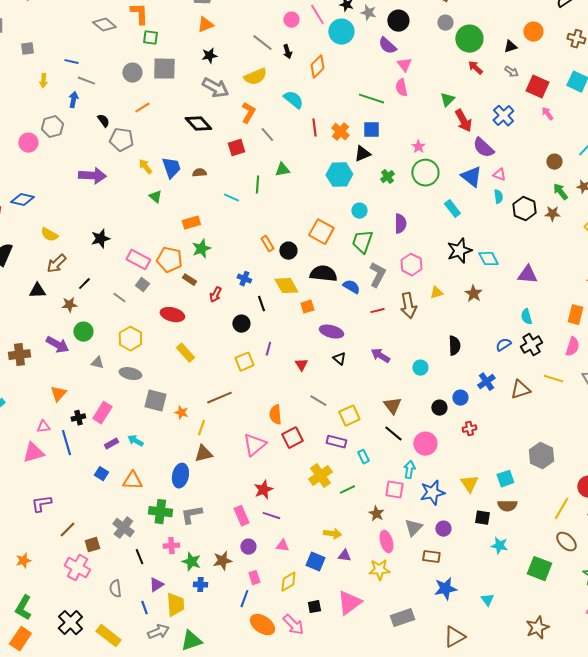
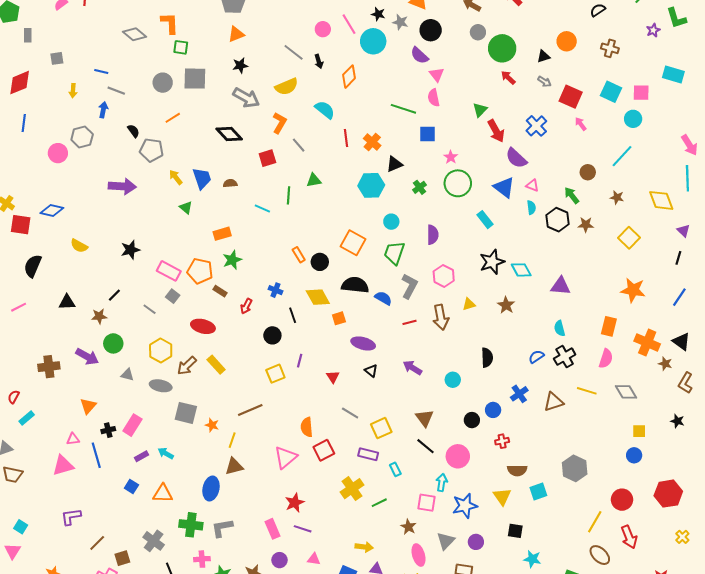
blue square: (371, 130) -> (428, 134), moved
green arrow: (560, 192) -> (572, 195), moved
brown arrow: (56, 264) -> (187, 366), moved
brown semicircle: (507, 506) -> (517, 470), moved

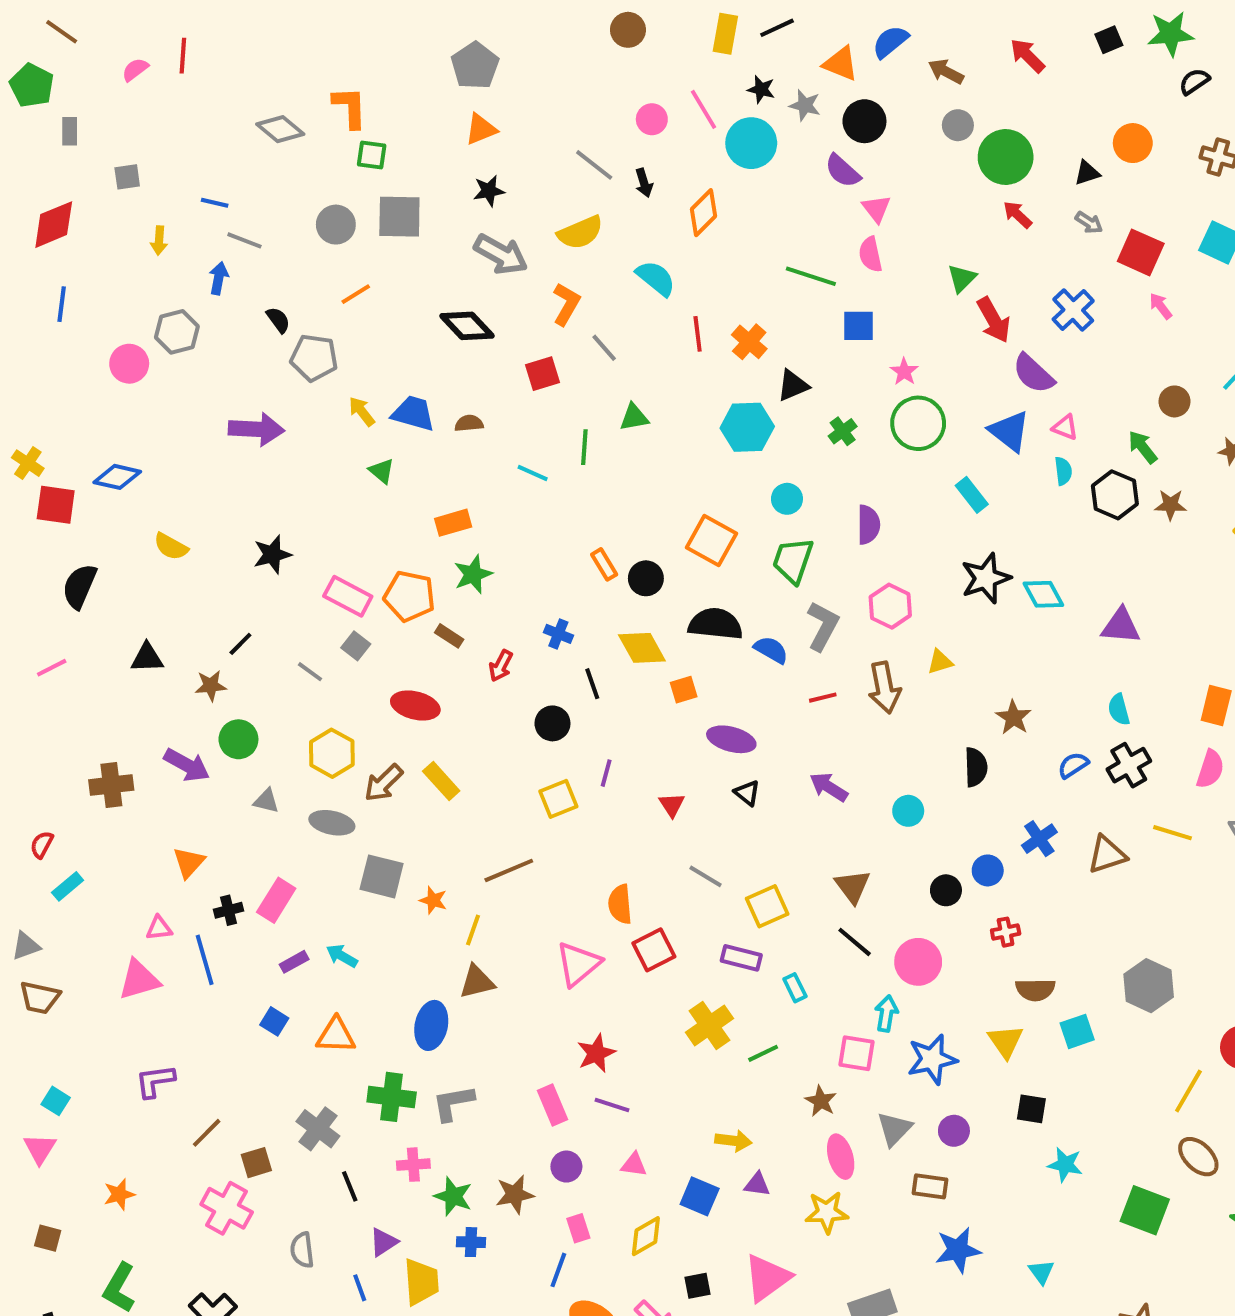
blue trapezoid: (202, 178) -> (413, 413), turned -55
brown star: (506, 305) -> (1014, 717), moved

